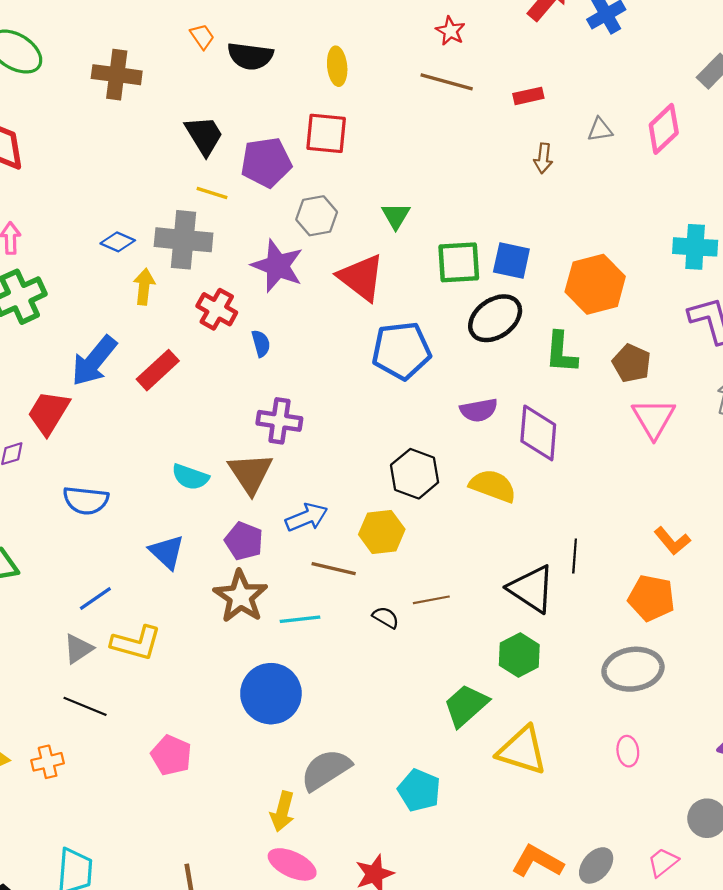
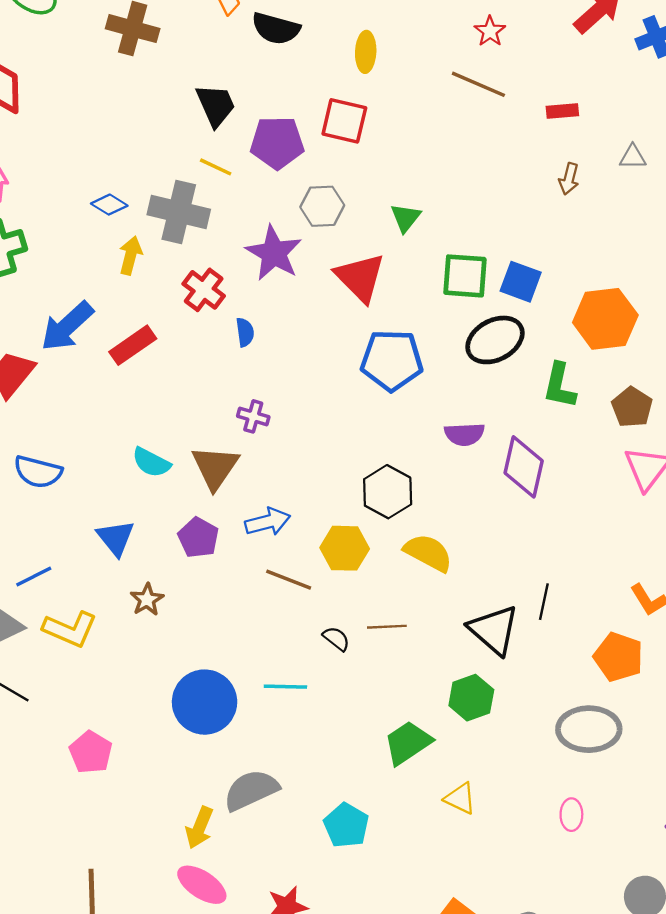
purple cross: (279, 421) -> (253, 416), size x0.7
yellow semicircle: (493, 486) -> (428, 553), moved
brown star: (241, 596) -> (147, 600), moved, size x0.6
cyan line: (300, 619) -> (285, 687), moved
yellow triangle: (522, 751) -> (460, 798), size x0.6

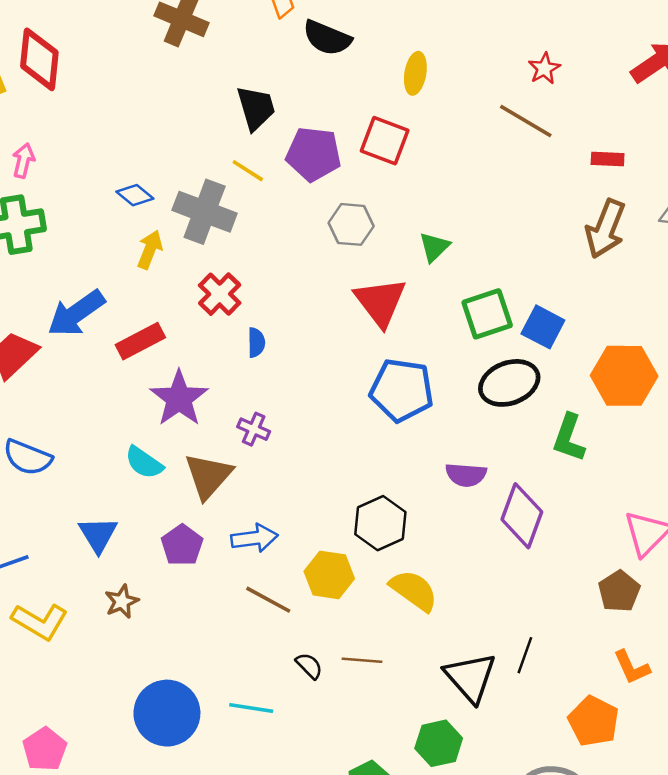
brown arrow: (569, 179) -> (605, 229), size x1.8
purple star: (274, 253) -> (179, 398), moved
green square: (465, 276) -> (487, 314), turned -30
brown pentagon: (632, 407) -> (619, 591), moved

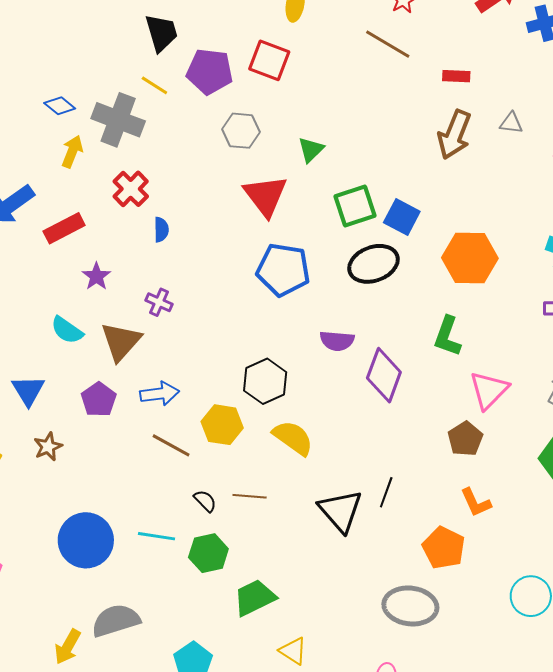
purple star: (179, 398) -> (96, 276), size x0.6
green L-shape: (569, 438) -> (447, 336), moved
green hexagon: (439, 743) -> (208, 553), moved

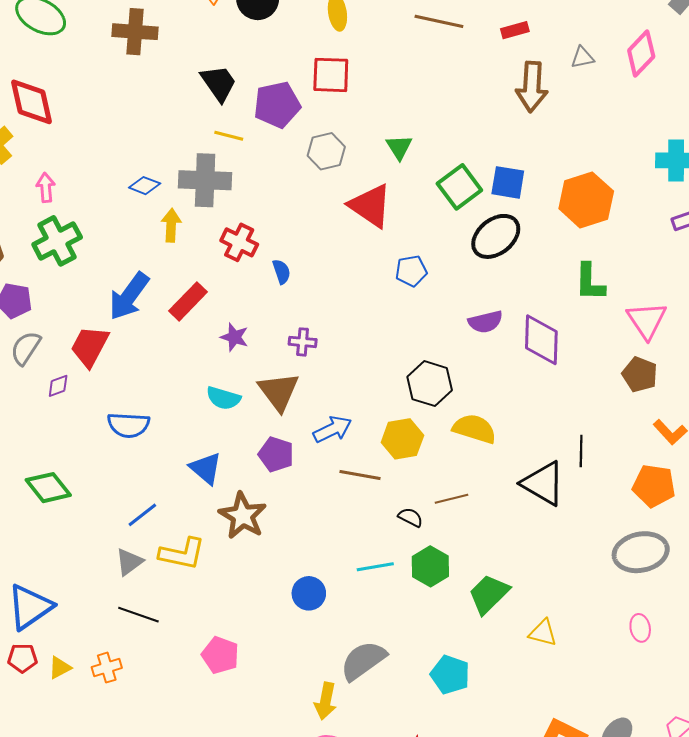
blue pentagon: (283, 270) -> (411, 271), size x0.6
brown star: (48, 447) -> (243, 516), size x1.6
blue circle: (86, 540) -> (309, 593), size x0.6

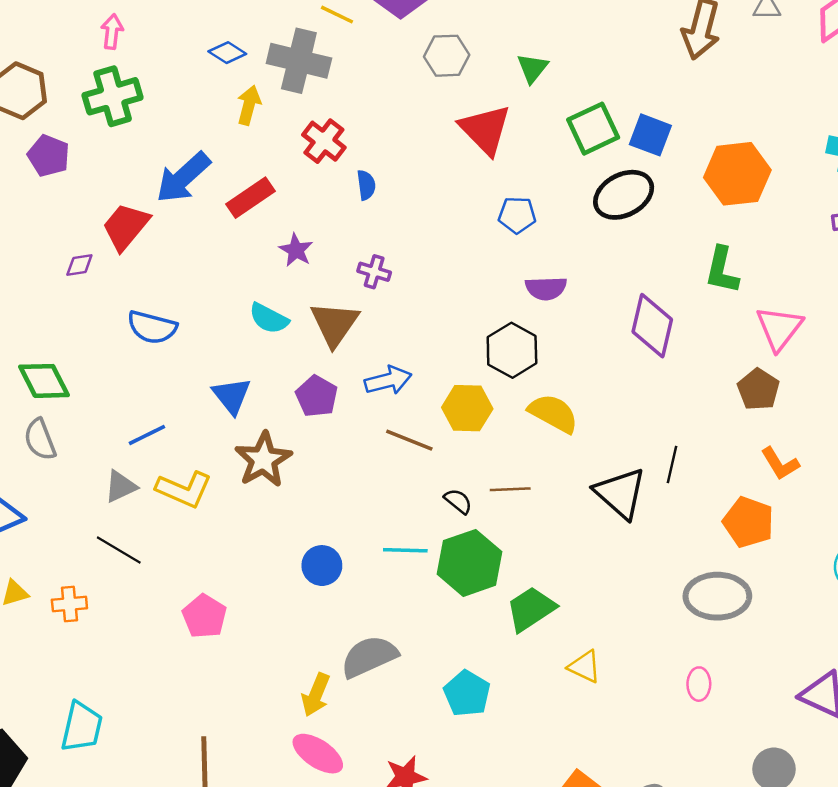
purple semicircle: (485, 322) -> (546, 288), moved
gray semicircle: (26, 348) -> (40, 439), moved, turned -66
green hexagon: (430, 566) -> (470, 563), size x1.4

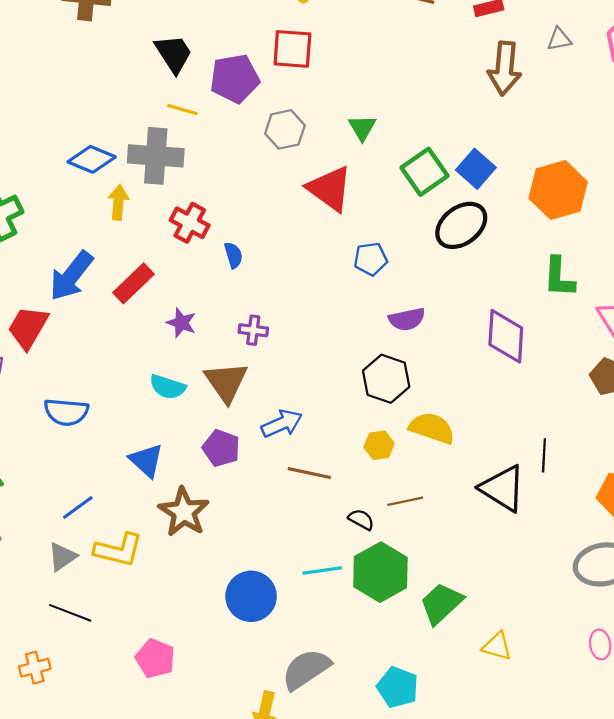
blue diamond: (227, 53) -> (92, 159), size x1.4
blue square: (650, 135) -> (476, 169), turned 30
yellow hexagon: (467, 408) -> (379, 445), moved, size x0.7
blue circle: (322, 566) -> (251, 596), size x1.4

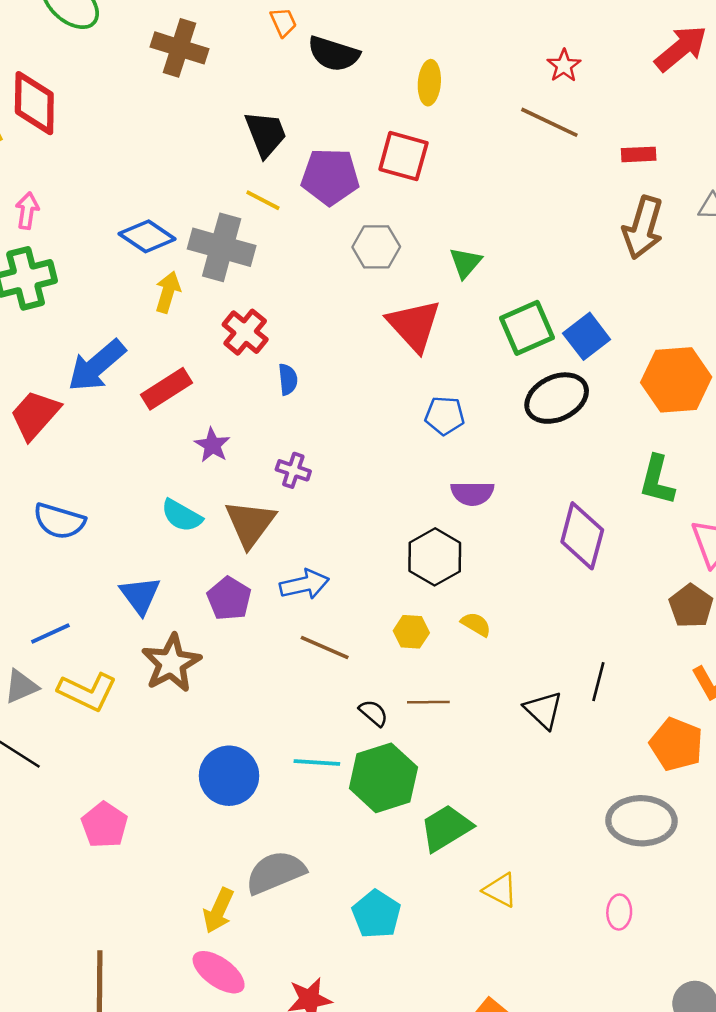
yellow semicircle: (432, 428) -> (476, 624), size x0.6
black triangle: (503, 488) -> (543, 710), size x0.7

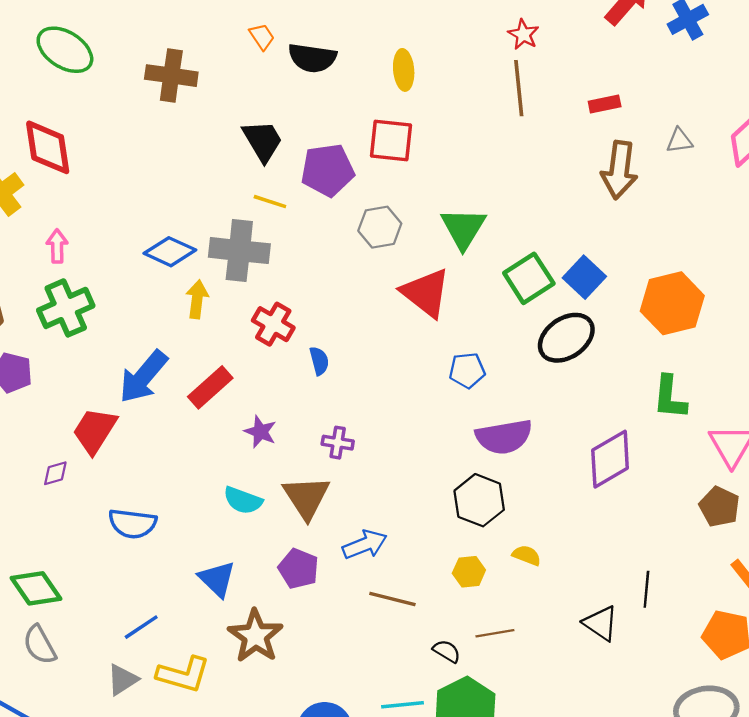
brown line: (549, 122) -> (519, 88), turned 68
green triangle: (465, 263) -> (463, 228), size x1.5
purple semicircle: (472, 493) -> (504, 437), size x1.4
purple diamond: (582, 536) -> (610, 459), turned 54

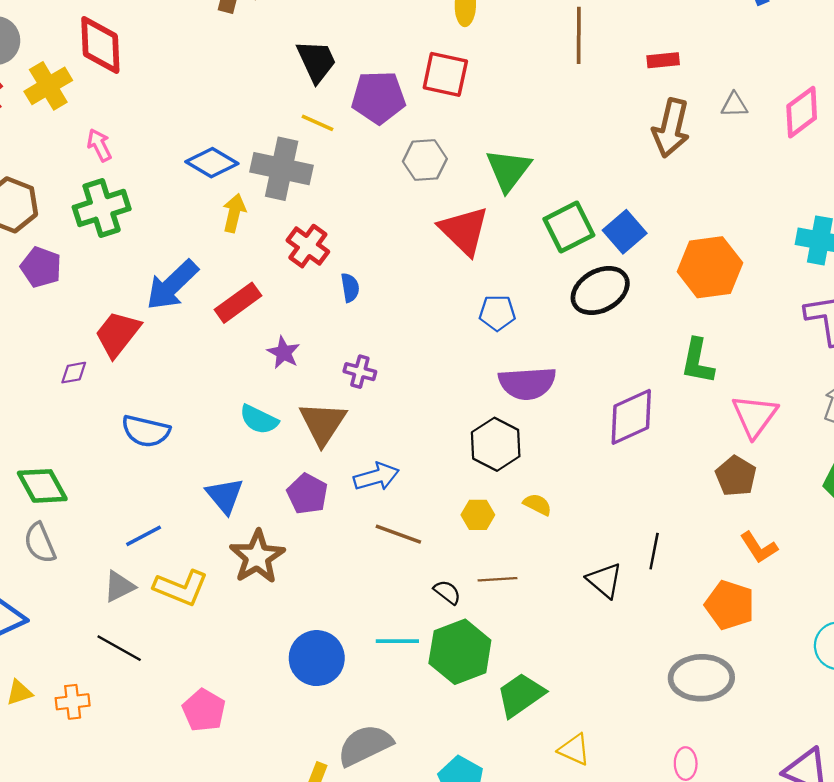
pink arrow: (57, 246) -> (99, 145), turned -32

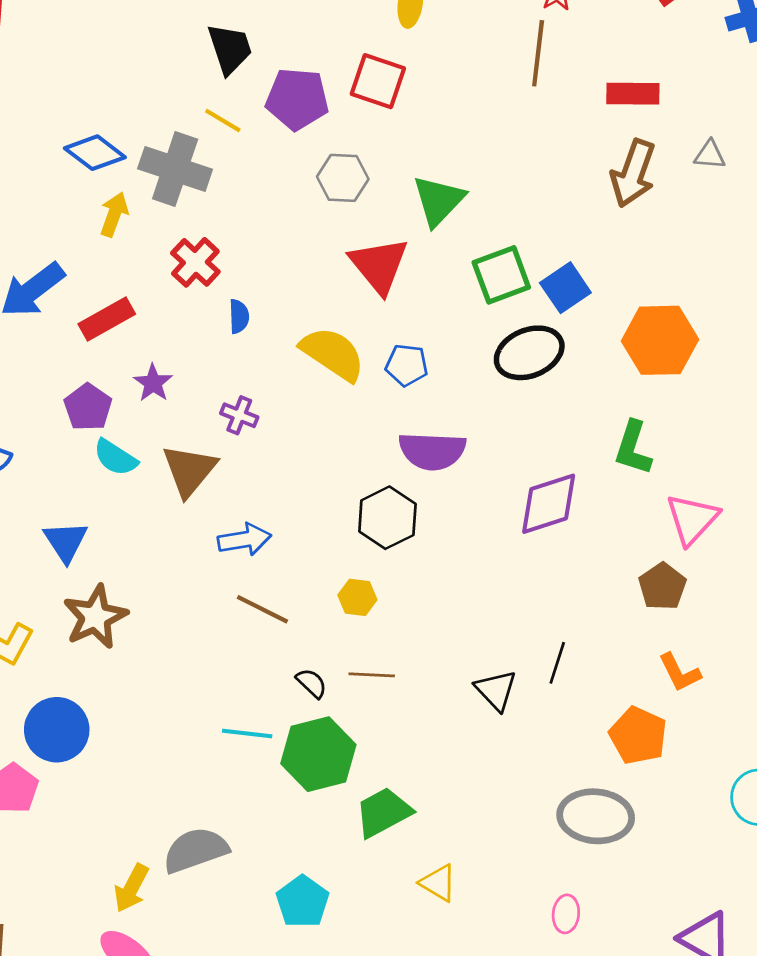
red rectangle: (663, 60) -> (633, 94), size x1.4
purple pentagon: (307, 494) -> (88, 407), moved
yellow semicircle: (537, 504) -> (333, 354), moved, size x2.0
blue circle: (317, 658) -> (57, 730), moved

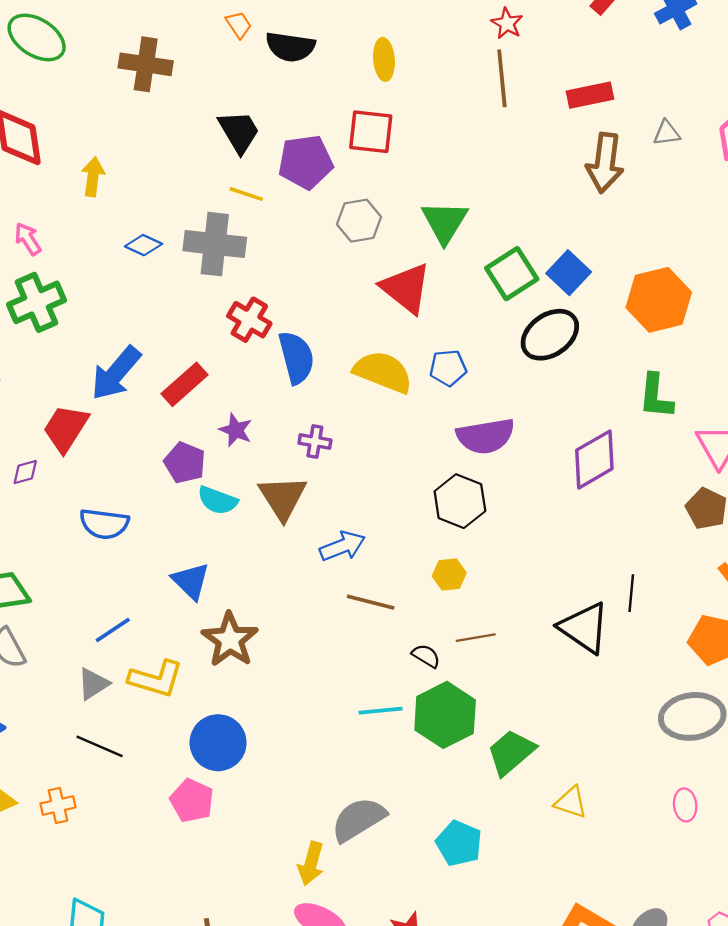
blue diamond: (95, 153) -> (144, 245), size x0.7
yellow arrow: (114, 214) -> (93, 177), moved
blue semicircle: (239, 316) -> (296, 357), size x1.8
black triangle: (496, 690) -> (584, 628), size x1.4

